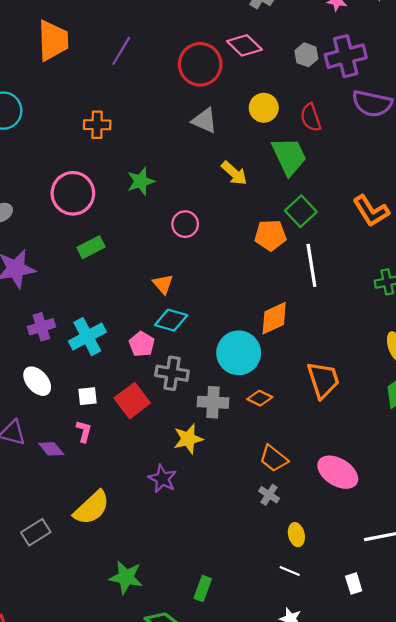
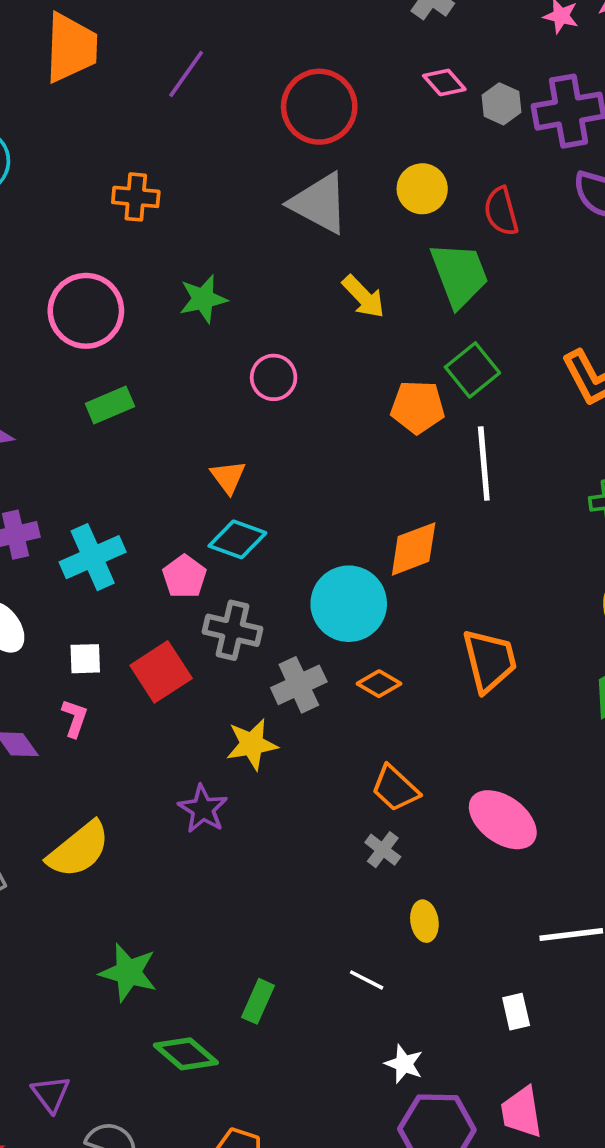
pink diamond: (244, 45) -> (444, 82), moved, size x0.7
gray triangle: (204, 121) -> (319, 203), size x1.4
gray cross: (213, 402) -> (299, 685), turned -32
white line: (290, 571) -> (367, 980), moved

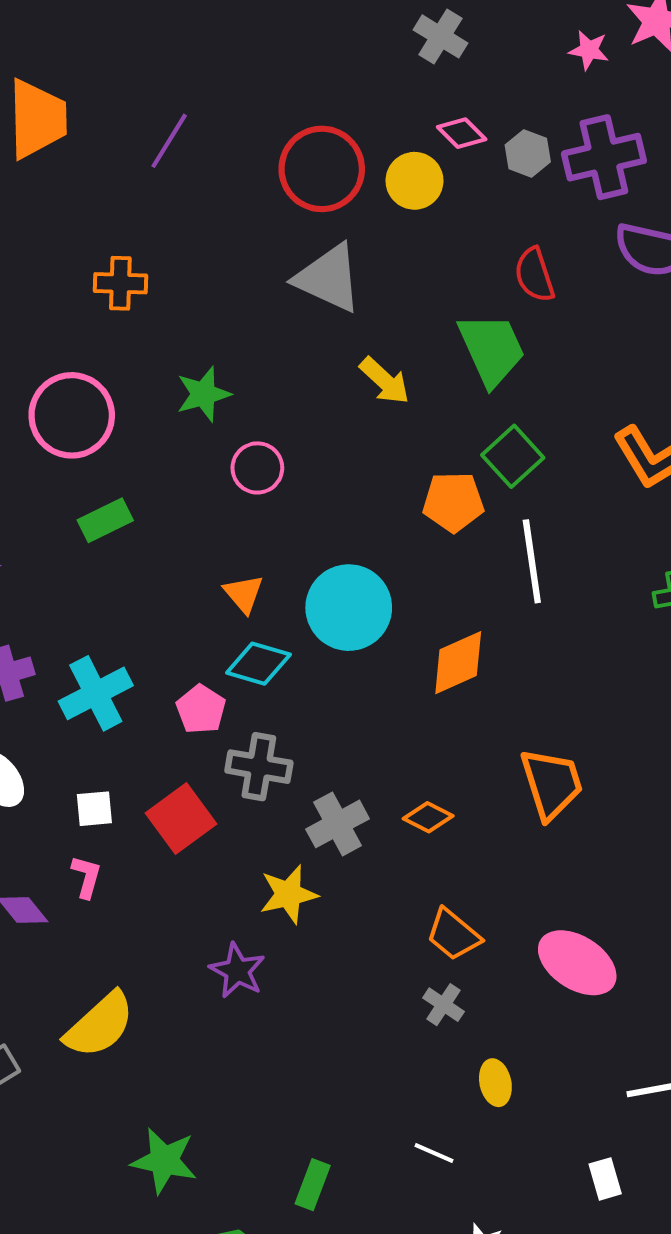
yellow circle: (422, 189) -> (414, 181), moved
pink circle: (274, 377) -> (257, 468), moved
cyan circle: (349, 604) -> (349, 608), moved

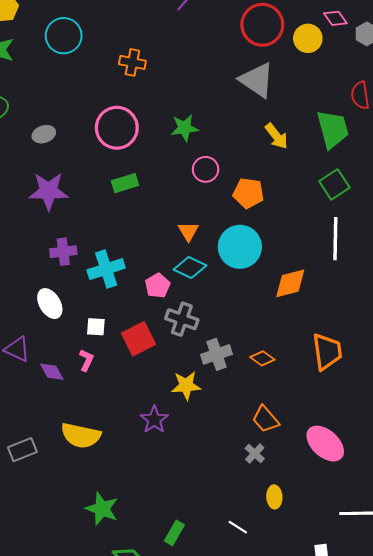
orange cross: (120, 283) -> (132, 62), moved
orange pentagon: (453, 502) -> (248, 193), moved
yellow semicircle: (100, 1025) -> (81, 436), turned 45

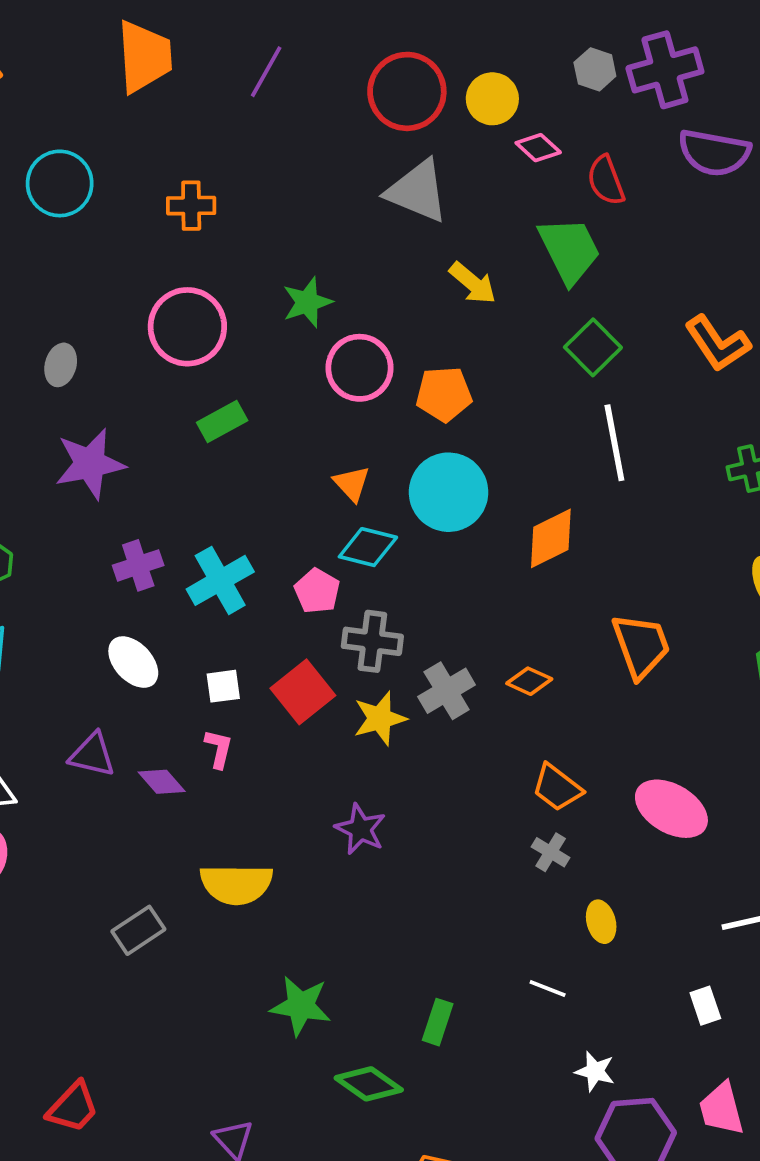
pink diamond: (335, 18) -> (538, 148), moved
gray ellipse: (44, 134) -> (61, 365), turned -45
pink circle: (206, 169) -> (359, 368), size x1.4
yellow star: (186, 385) -> (380, 718), moved

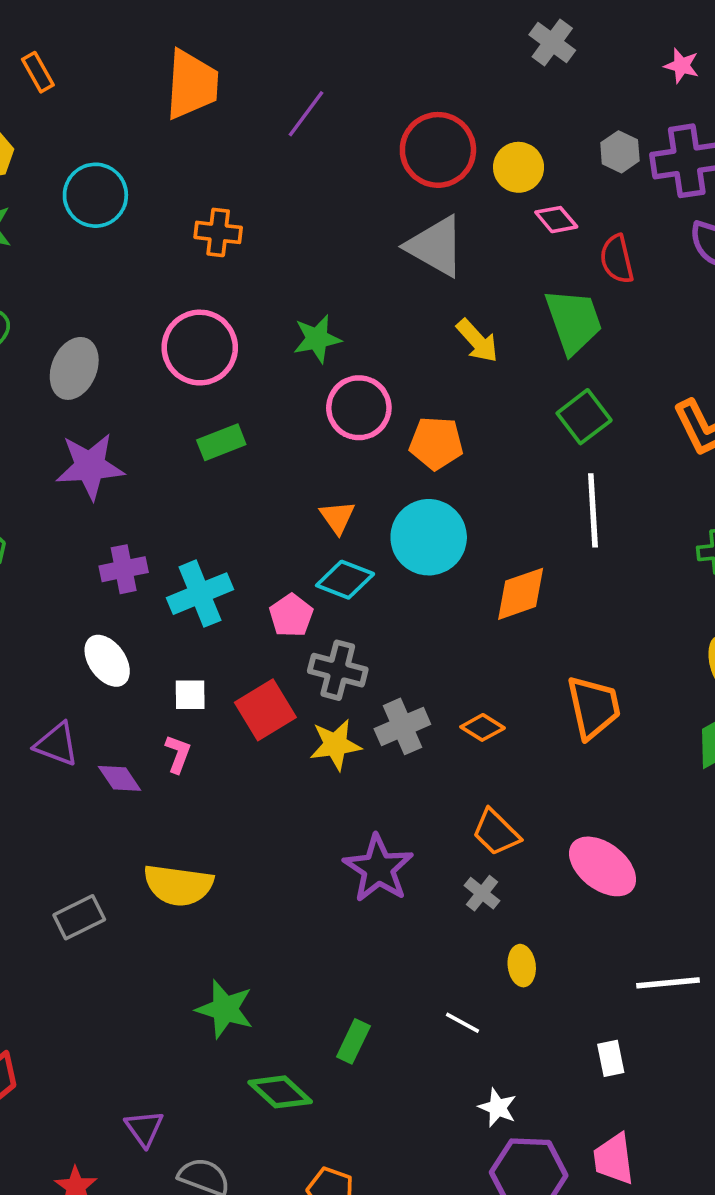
gray ellipse: (61, 365) -> (74, 368), size x1.5
purple star: (360, 829) -> (378, 868), moved, size x1.4

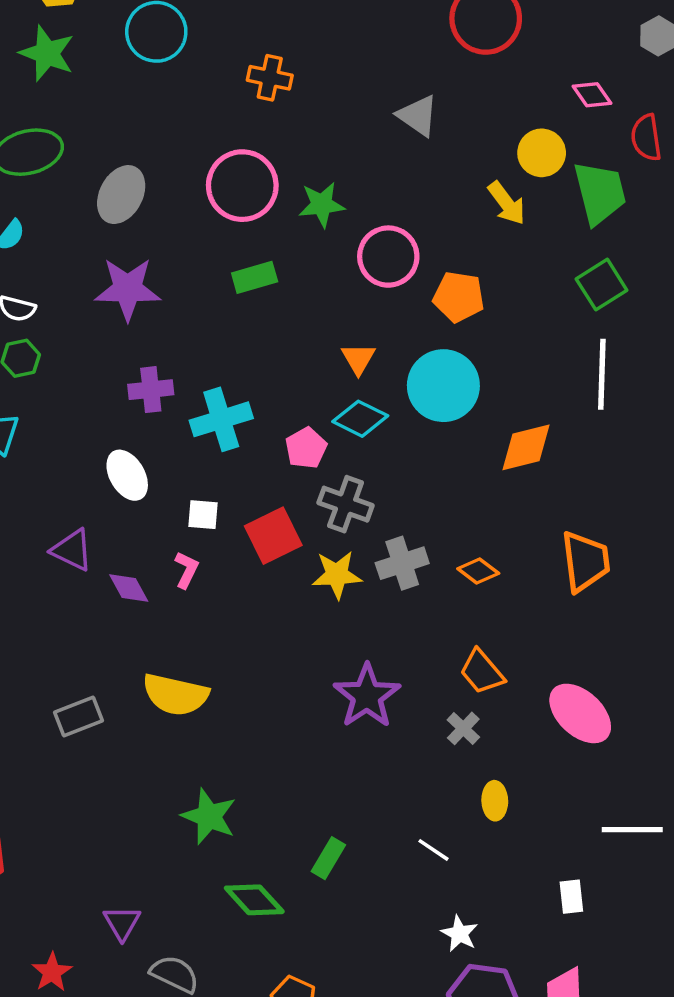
yellow circle: (519, 167) -> (542, 153), moved
gray triangle: (436, 246) -> (418, 116), moved, size x0.7
green star: (317, 339) -> (322, 205), moved

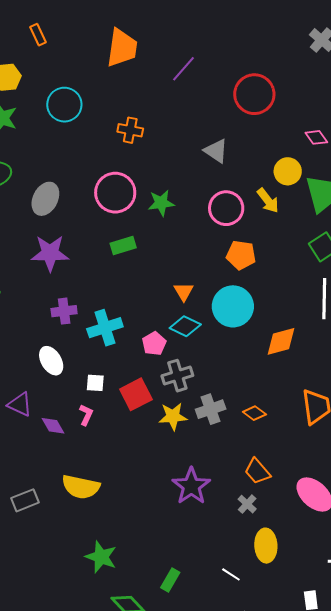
pink circle: (388, 257) -> (226, 208), moved
gray cross: (346, 504) -> (177, 376), turned -36
yellow ellipse: (495, 801) -> (266, 546), size x1.5

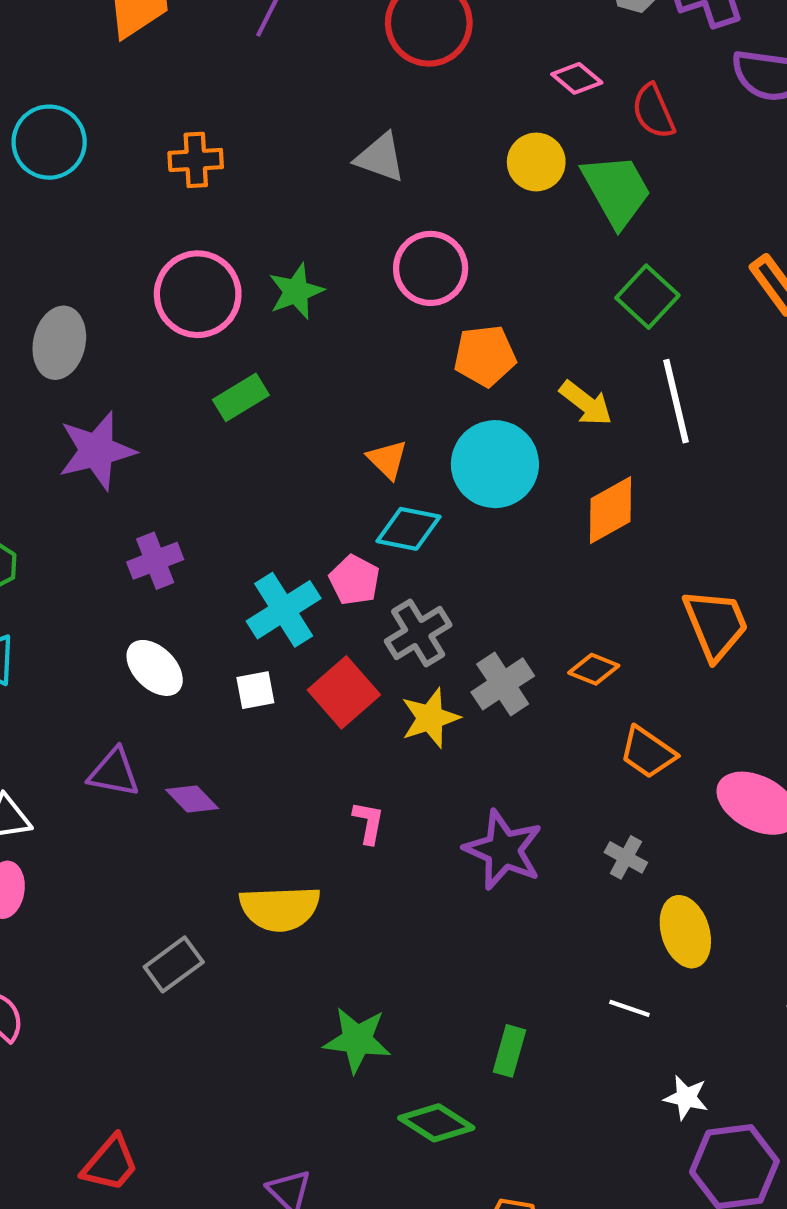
yellow arrow: (268, 201) -> (586, 403), moved
cyan cross: (105, 328) -> (284, 610), moved
pink L-shape: (86, 415) -> (369, 822), moved
orange trapezoid: (257, 471) -> (648, 752), moved

